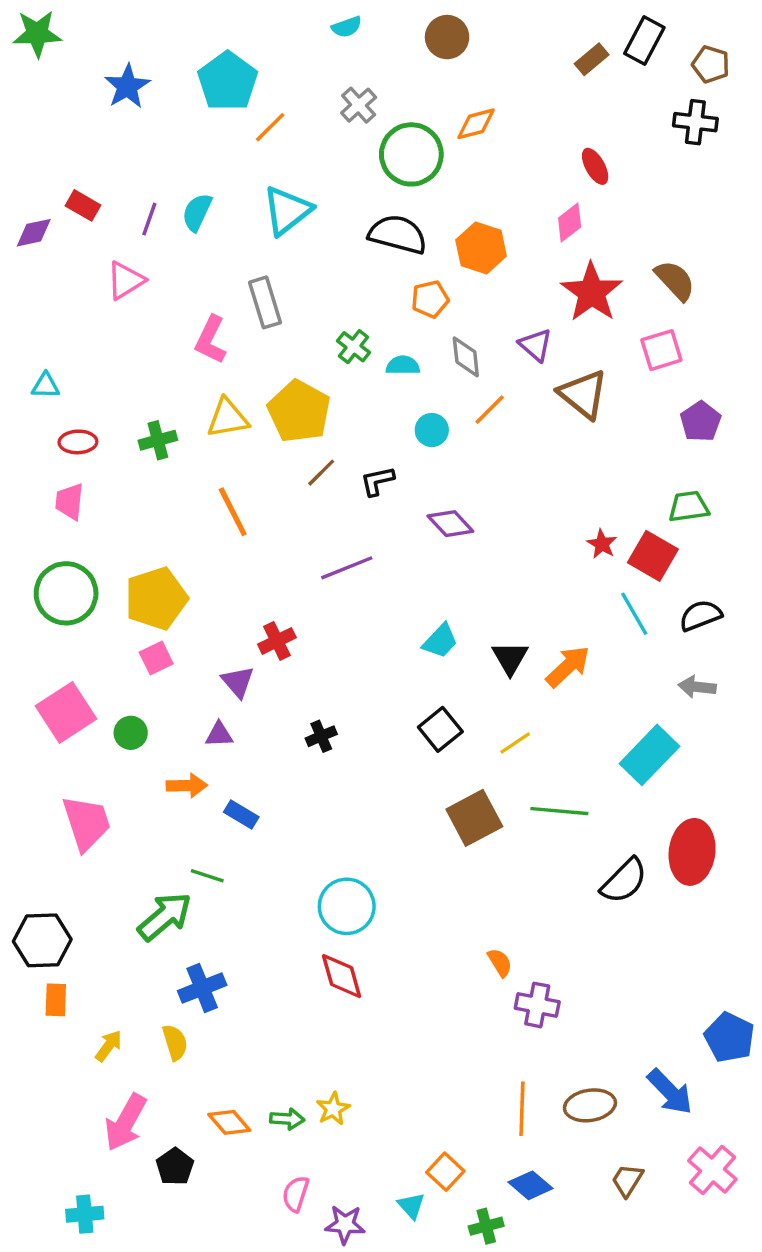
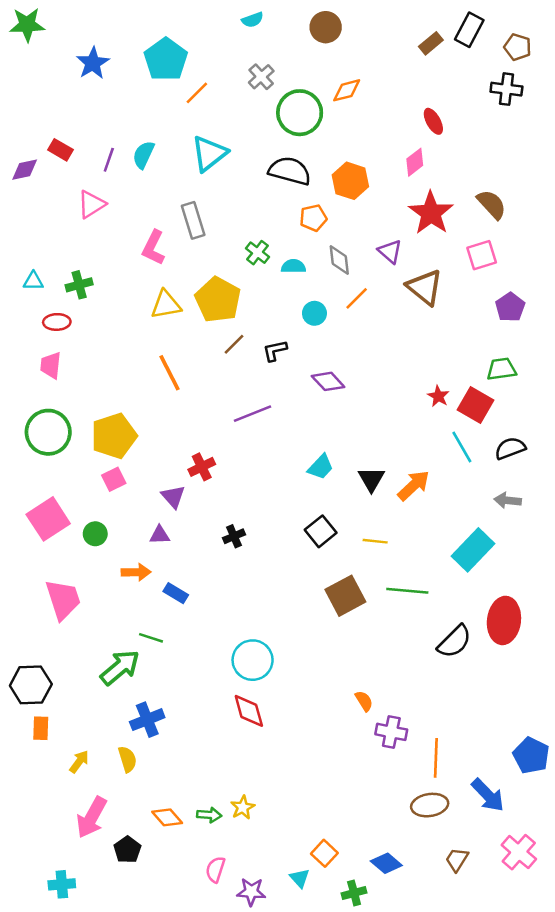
green cross: (158, 440) -> (79, 285), moved
yellow line: (515, 743) -> (375, 541), turned 40
orange line: (522, 1109) -> (436, 758), moved

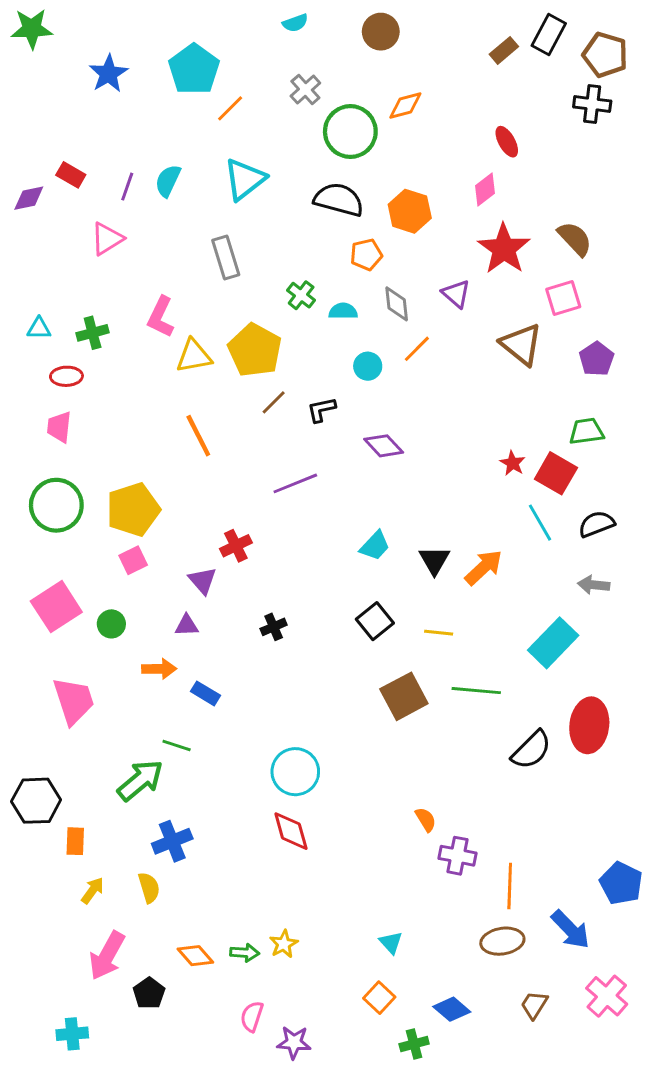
brown pentagon: (518, 47) -> (605, 55), size x1.4
pink L-shape: (153, 248) -> (161, 317), moved
brown triangle: (425, 287) -> (521, 344), moved
orange rectangle: (41, 728) -> (75, 841), moved
cyan triangle: (300, 878) -> (391, 943), moved

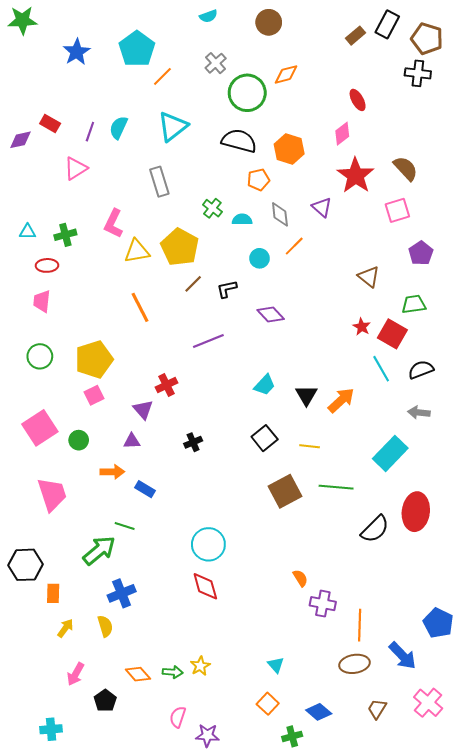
brown triangle: (521, 344) -> (369, 277), moved, size x0.7
green circle: (56, 505) -> (40, 356), size x0.7
pink arrow: (107, 956) -> (76, 674), size x0.7

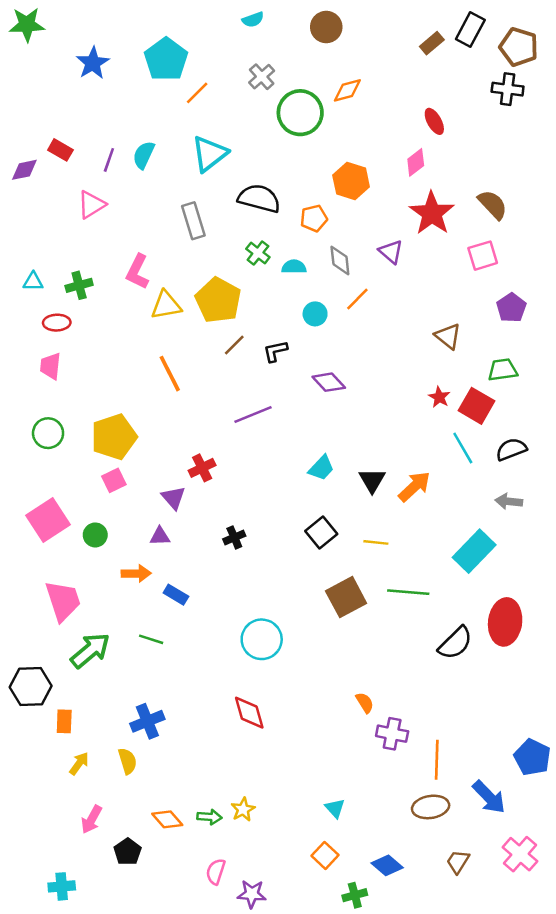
black semicircle: (239, 141) -> (259, 198), moved
cyan circle: (208, 544) -> (262, 639), moved
green arrow: (99, 550) -> (90, 650), moved

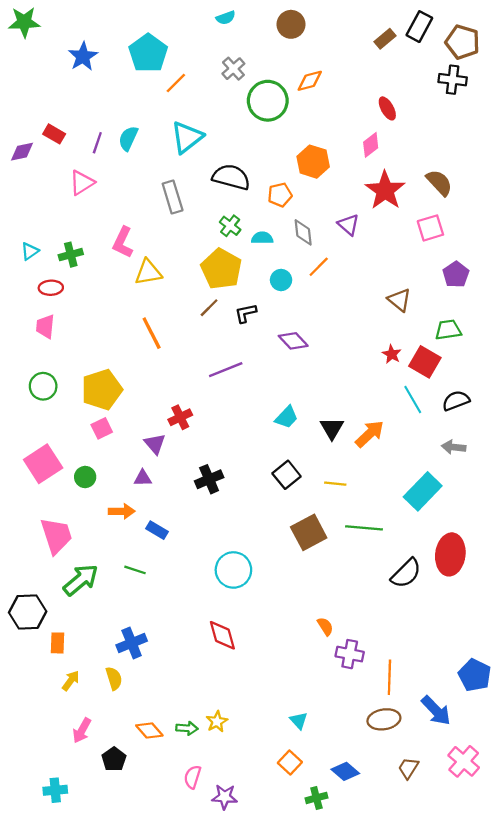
cyan triangle: (33, 282) -> (30, 251), turned -36
yellow pentagon: (218, 300) -> (221, 269), moved
black cross: (234, 537) -> (209, 479), size x1.4

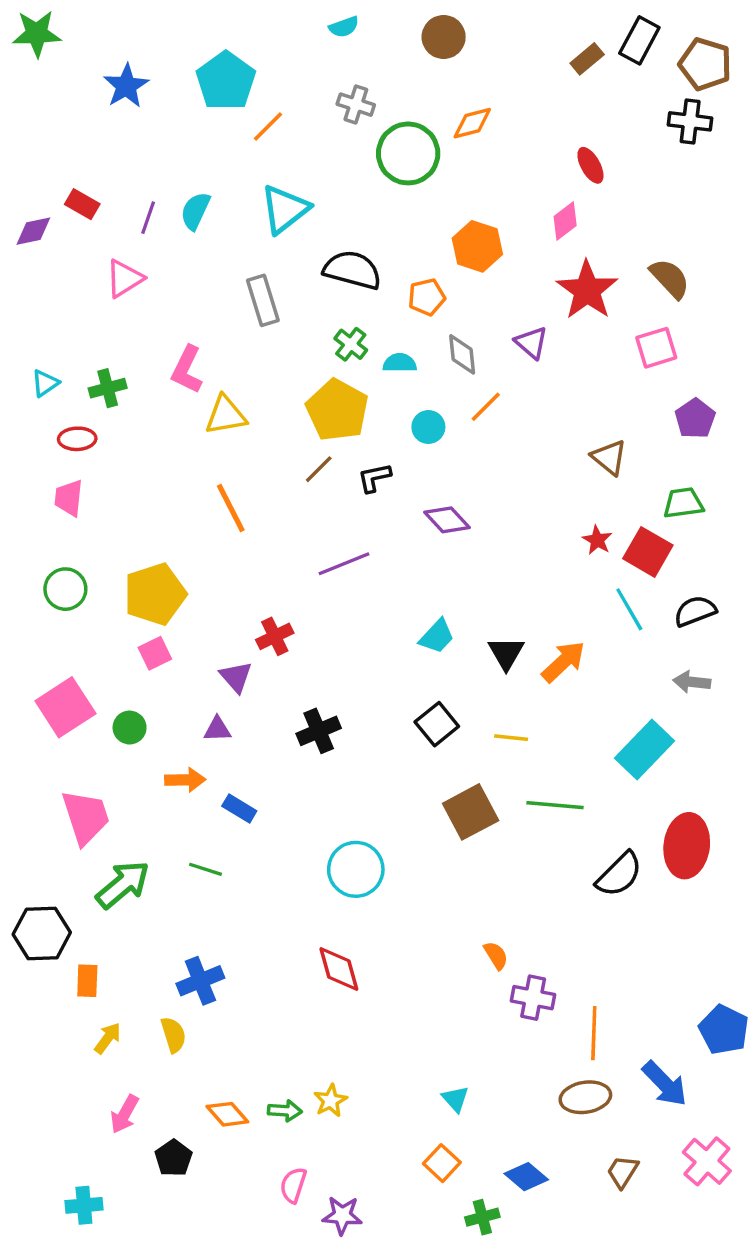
gray cross: (233, 69) -> (356, 105), turned -30

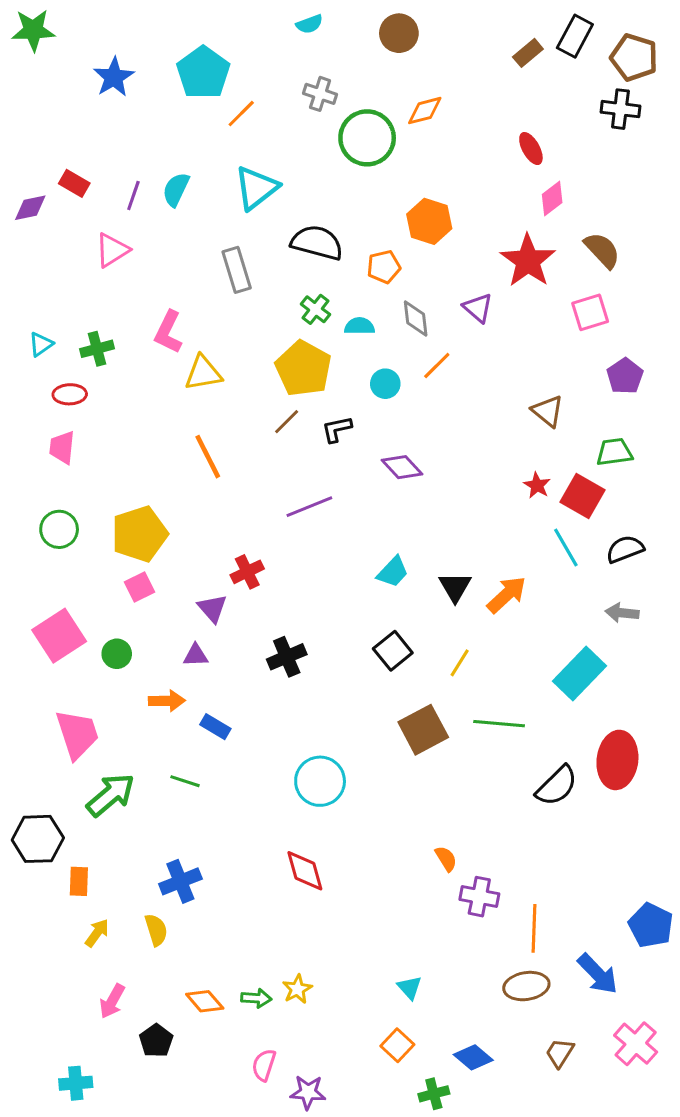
pink diamond: (565, 221) -> (552, 199), moved
yellow line: (511, 738) -> (460, 663), turned -64

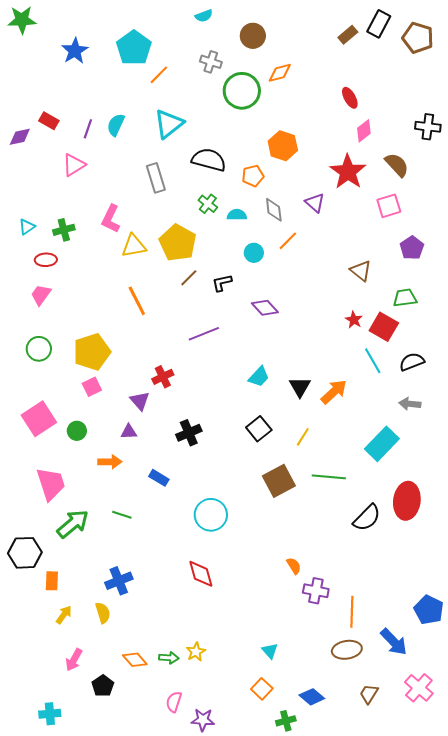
brown circle: (399, 33) -> (253, 36), moved
black cross: (620, 109) -> (428, 127), moved
yellow pentagon: (303, 369) -> (178, 243), moved
pink trapezoid: (62, 447) -> (41, 295), turned 30
blue rectangle: (215, 727) -> (159, 478), moved

